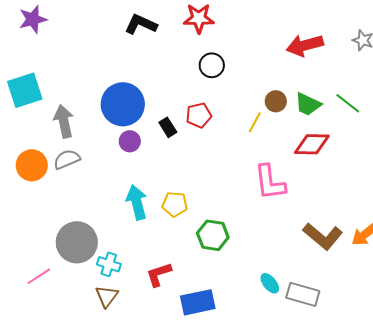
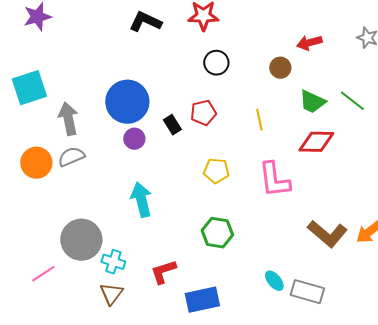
red arrow: (305, 45) -> (309, 43), size x0.7
brown circle: (276, 101) -> (280, 68), moved
yellow line: (255, 122) -> (259, 120), turned -40
yellow pentagon: (175, 204) -> (216, 171), moved

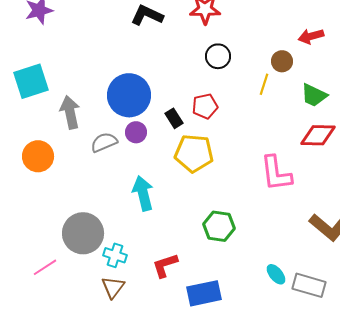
yellow line: (259, 120) -> (264, 84), moved, turned 30
gray semicircle: (71, 157) -> (104, 142), moved
yellow pentagon: (216, 171) -> (194, 153), moved, size x1.5

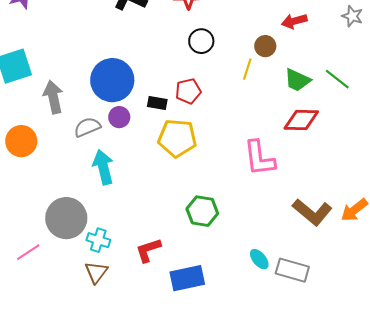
black rectangle: (174, 118) -> (157, 103), turned -48
cyan arrow: (143, 193) -> (103, 167), moved

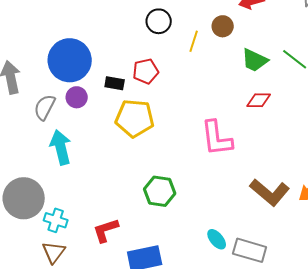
yellow line: (247, 69) -> (194, 41), moved
red diamond: (301, 120) -> (259, 100), size x0.7
gray semicircle: (87, 127) -> (45, 107), turned -40

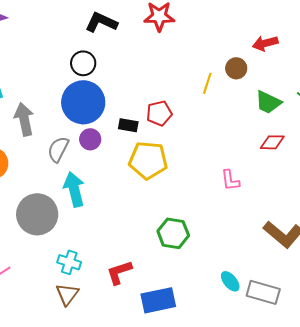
black circle: (159, 21) -> (83, 63), moved
pink L-shape: (217, 138) -> (230, 180), size x0.6
gray circle: (24, 198) -> (37, 214), moved

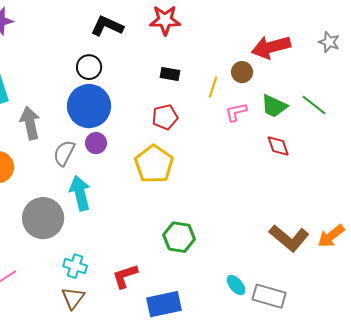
red arrow: (265, 43) -> (271, 47), size x1.5
black rectangle: (128, 125) -> (170, 74), moved
red diamond: (272, 142) -> (278, 146), turned 70
yellow pentagon: (148, 160) -> (154, 164), turned 30
pink L-shape: (230, 180) -> (236, 112), moved, turned 85

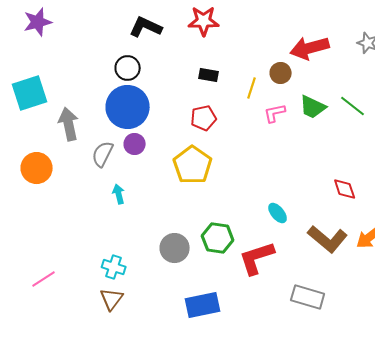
red diamond: (278, 146) -> (345, 189), moved
cyan arrow: (80, 193) -> (119, 194), size x0.6
gray circle: (43, 218) -> (175, 248), moved, size x0.7
red L-shape: (125, 276) -> (257, 258), moved, size x1.4
cyan ellipse: (236, 285) -> (278, 213), moved

